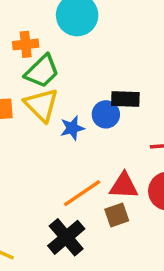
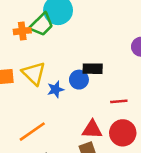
green trapezoid: (42, 71) -> (42, 25), moved
orange line: (82, 193) -> (32, 132), moved

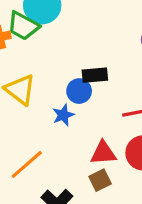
green trapezoid: (42, 25) -> (23, 26), turned 80
blue star: (56, 89) -> (63, 115), moved

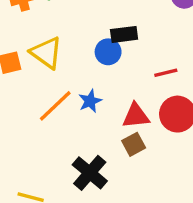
blue star: (63, 115) -> (90, 101), moved
orange line: (27, 164) -> (55, 106), moved

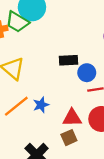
blue circle: (108, 52) -> (87, 73), moved

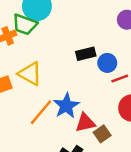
blue star: (41, 105) -> (66, 106), size x1.5
red triangle: (72, 118) -> (85, 123), moved

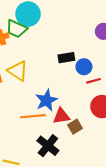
orange line: (41, 112) -> (33, 116), moved, turned 40

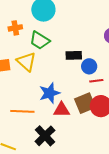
green trapezoid: (16, 29) -> (40, 40), moved
orange line: (33, 116) -> (22, 111), moved
brown square: (75, 127) -> (85, 103), moved, size x1.5

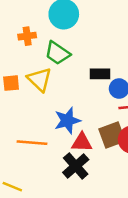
black cross: (45, 136) -> (76, 166), moved

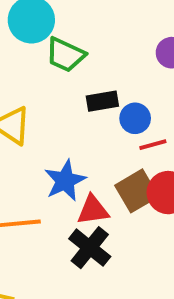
green trapezoid: (57, 53) -> (65, 55), moved

